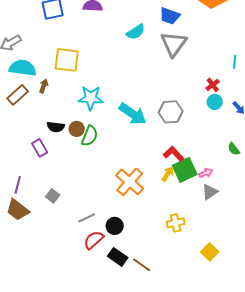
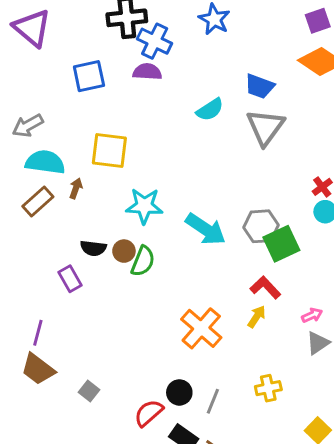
green square: (185, 170) -> (281, 244), moved
gray square: (53, 196) -> (89, 391), moved
gray line: (87, 218) -> (213, 401), moved, turned -42

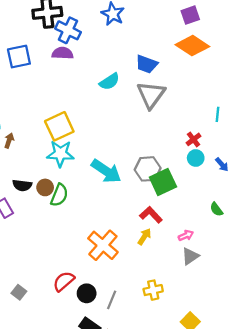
yellow square: (109, 150) -> (59, 126), moved, turned -32
red semicircle: (149, 413) -> (64, 281), moved

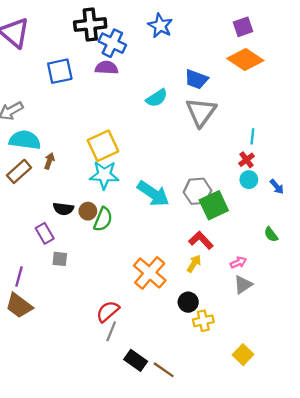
cyan line: (218, 114) -> (252, 136), moved
gray square: (19, 292) -> (60, 259), moved, turned -32
black circle: (87, 293) -> (188, 302), moved
gray line: (112, 300) -> (111, 331), moved

